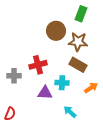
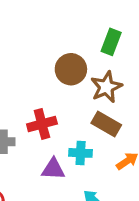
brown star: (78, 42) -> (106, 87), turned -30

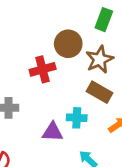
red cross: (42, 124) -> (43, 69), moved

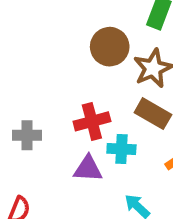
red cross: (43, 69) -> (92, 121), moved

